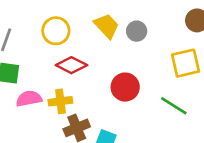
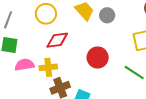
red diamond: (71, 65) -> (57, 40), turned -35

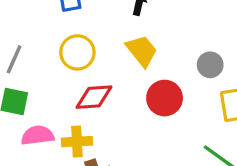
gray circle: (107, 15) -> (210, 65), moved
red circle: (98, 58) -> (165, 98), moved

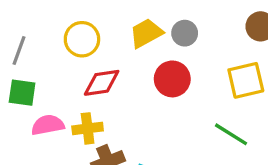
yellow trapezoid: (142, 51) -> (146, 33), turned -76
gray circle: (210, 65) -> (185, 33), moved

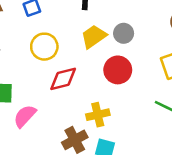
pink semicircle: (48, 125) -> (25, 116), turned -30
yellow cross: (88, 128) -> (98, 115), moved

